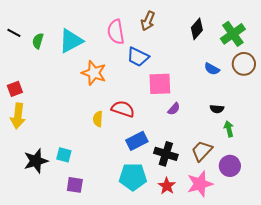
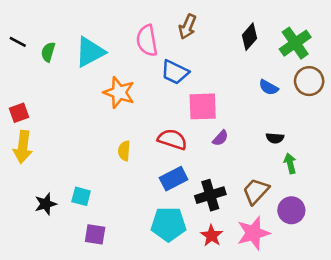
red semicircle: (123, 109) -> (172, 139), moved
black cross: (166, 154) -> (210, 195), turned -35
black star: (36, 161) -> (46, 204), size x0.7

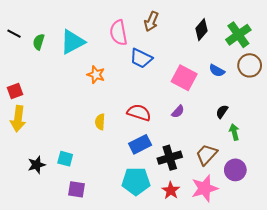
orange star: (119, 92) -> (96, 75), size x0.7
pink square: (203, 106) -> (184, 78), moved, turned 30
black semicircle: (275, 138) -> (222, 112), turned 120

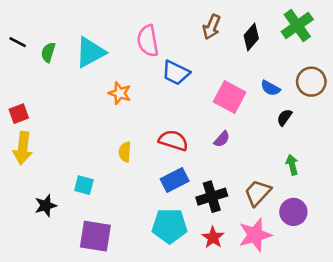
brown arrow: (151, 21) -> (212, 27), moved
green cross: (238, 35) -> (297, 25), moved
black semicircle: (222, 112) -> (284, 117), moved
cyan square: (65, 159) -> (84, 185), moved
purple square: (76, 189) -> (95, 236), size x1.5

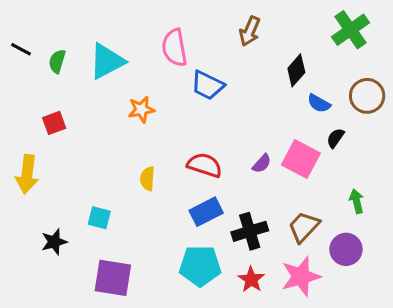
black diamond: (251, 37) -> (296, 70), moved
orange star: (120, 93) -> (141, 109), turned -30
pink square: (230, 97) -> (301, 159), moved
red square: (19, 114) -> (54, 123), moved
green arrow: (292, 165) -> (357, 201), moved

